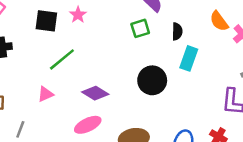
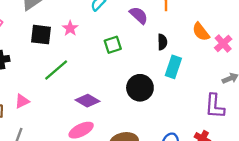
green square: (140, 28) -> (113, 45), moved
pink triangle: (46, 94) -> (22, 101), moved

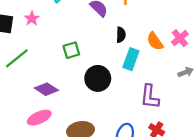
orange semicircle: (201, 32) -> (155, 41), moved
green square: (113, 45) -> (71, 50), moved
purple L-shape: (215, 106) -> (150, 97), moved

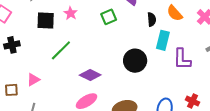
orange semicircle: (155, 41) -> (175, 13), moved
green square: (71, 50) -> (109, 17), moved
purple L-shape: (150, 97) -> (182, 59), moved

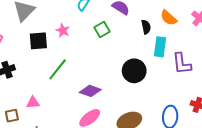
pink triangle: (33, 80) -> (33, 103), turned 32

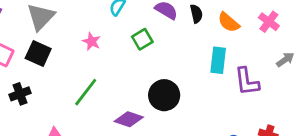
black semicircle: (146, 27) -> (196, 14), moved
black square: (38, 41) -> (38, 53), moved, turned 30
black circle: (134, 71) -> (164, 95), moved

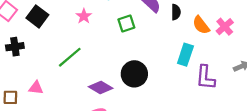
pink cross: (269, 22) -> (225, 27), moved

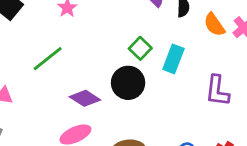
green square: (126, 24) -> (140, 48), moved, turned -30
cyan rectangle: (185, 55) -> (173, 59), moved

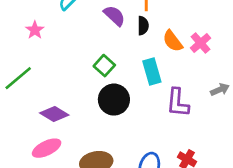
cyan rectangle: (173, 59) -> (152, 72), moved, turned -35
black circle: (128, 83) -> (114, 100), moved

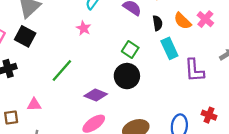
black semicircle: (143, 26) -> (158, 23), moved
pink star: (35, 30) -> (84, 28), moved
black circle: (114, 100) -> (127, 76), moved

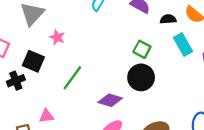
black semicircle: (158, 23) -> (168, 19), turned -80
pink star: (84, 28) -> (57, 37), moved
black square: (25, 36) -> (33, 61), moved

